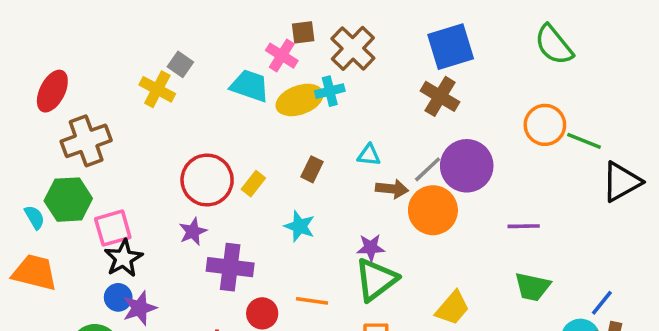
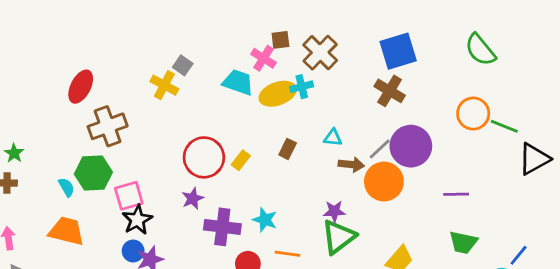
cyan star: (300, 226) -> (265, 220), moved

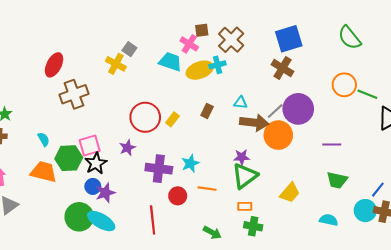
brown arrow: (351, 165) -> (254, 123), size x1.5
green hexagon: (93, 173) -> (69, 158), moved
purple star: (193, 199) -> (127, 148), moved
cyan star: (265, 220) -> (190, 163), turned 30

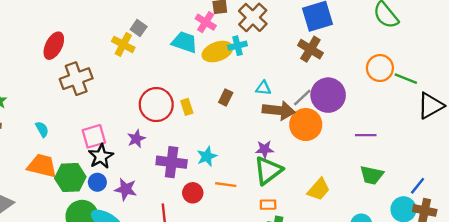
yellow rectangle: (172, 119) -> (187, 107), turned -56
green hexagon: (69, 158) -> (70, 178), moved
purple star: (105, 193) -> (126, 189), moved, turned 30

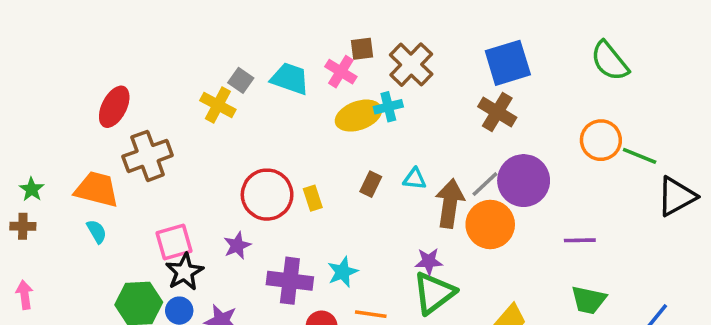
cyan trapezoid: (184, 42) -> (290, 79), moved
cyan triangle: (263, 88) -> (415, 179), moved
brown arrow: (279, 110) -> (450, 203), turned -88
orange trapezoid: (42, 166) -> (97, 189), moved

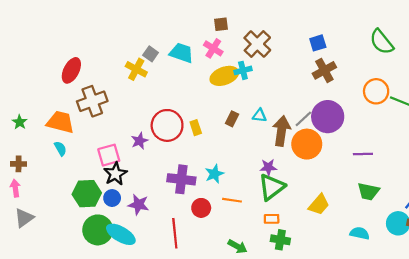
brown square: (362, 49) -> (221, 24), moved
blue square: (508, 63) -> (318, 43), size x0.6
brown cross: (497, 112) -> (324, 70), moved, turned 30
brown cross: (23, 226) -> (19, 164), moved
purple star: (237, 246) -> (140, 141), moved

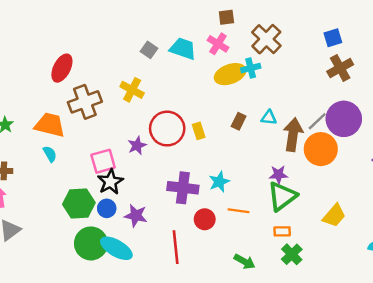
yellow cross: (136, 69) -> (132, 90), moved
green cross: (280, 240) -> (292, 254), turned 36

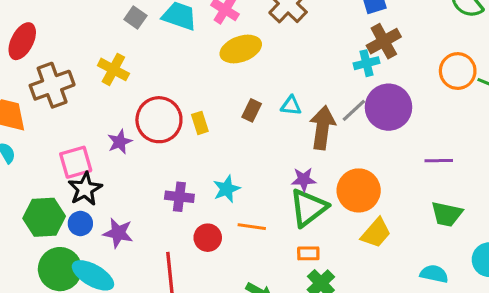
cyan cross: (251, 68) -> (366, 63), moved
orange circle: (321, 149) -> (359, 190), moved
purple cross: (183, 188) -> (179, 197), size x0.7

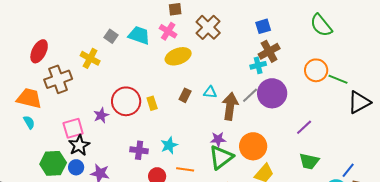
yellow cross: (113, 69) -> (90, 58), moved
purple line: (439, 161) -> (304, 127), turned -42

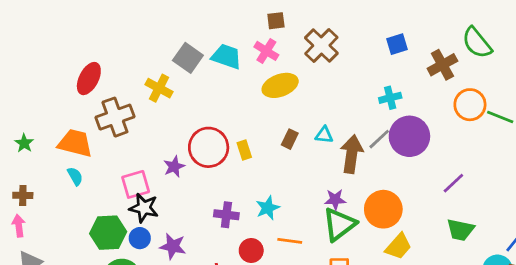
gray square: (111, 36) -> (188, 58), size x1.5
brown cross: (269, 51) -> (442, 65), moved
black star: (79, 145) -> (144, 208), turned -30

